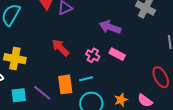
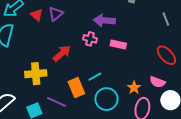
red arrow: (60, 48) -> (62, 53), turned 108
pink cross: (93, 55) -> (90, 39), moved
yellow cross: (15, 59) -> (36, 74), moved

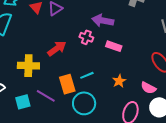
orange star: (134, 88) -> (119, 81), moved
cyan circle: (106, 99) -> (84, 103), moved

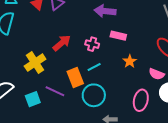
pink cross: (86, 37) -> (92, 44), moved
yellow cross: (28, 66) -> (35, 63), turned -30
orange star: (119, 81) -> (130, 61), moved

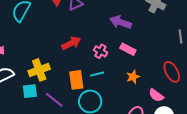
yellow cross: (35, 63) -> (39, 70), moved
purple line: (55, 91) -> (54, 100), moved

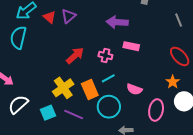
yellow cross: (39, 70) -> (63, 88), moved
orange star: (133, 77) -> (173, 82), moved
pink semicircle: (156, 95) -> (134, 89), moved

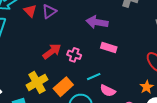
pink cross: (105, 56) -> (74, 55), moved
cyan line: (108, 78) -> (94, 77), moved
orange rectangle: (90, 90) -> (63, 87), turned 66

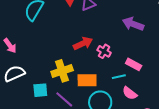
pink rectangle: (109, 47) -> (134, 64), moved
orange rectangle: (63, 87) -> (87, 80), turned 30

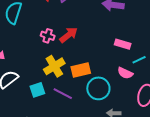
pink cross: (104, 51) -> (48, 36), moved
cyan line: (119, 77) -> (139, 60), moved

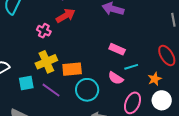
red arrow: (69, 35) -> (66, 16), moved

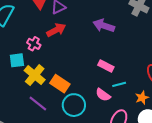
yellow cross: (46, 62) -> (35, 75), turned -30
orange rectangle: (72, 69) -> (60, 84), turned 36
cyan square: (26, 83) -> (17, 60), moved

